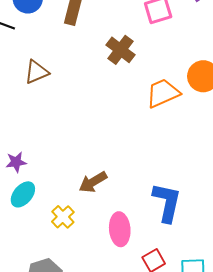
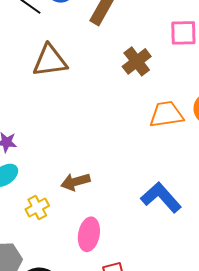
brown triangle: (37, 72) -> (50, 61), size x1.4
blue L-shape: (167, 202) -> (161, 197), moved, turned -69

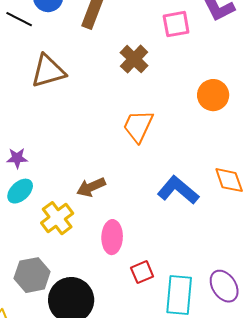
orange trapezoid: (166, 114) -> (138, 126), moved, turned -48
yellow cross: (37, 207) -> (57, 218), size x1.4

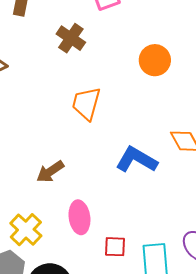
yellow cross: (57, 218) -> (26, 230), moved
red square: (142, 272) -> (115, 247), turned 35

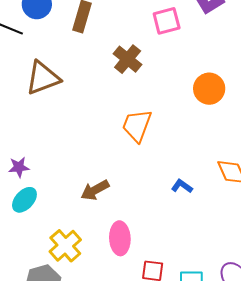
blue L-shape: (137, 160) -> (182, 186), size x0.5

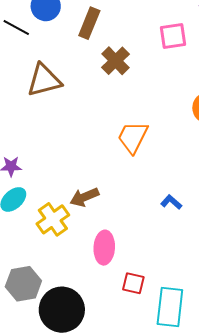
brown cross: (128, 59) -> (115, 61), moved
yellow cross: (65, 246) -> (53, 219), moved

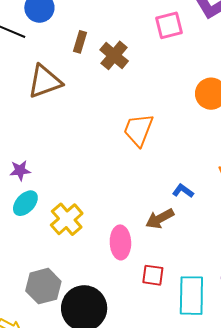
brown rectangle: (89, 23) -> (80, 42), moved, size x0.7
brown arrow: (84, 197) -> (160, 219), moved

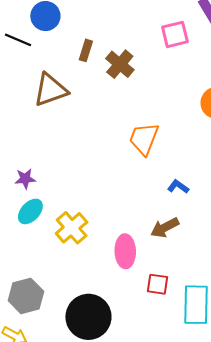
blue L-shape: (183, 191) -> (178, 187), moved
gray hexagon: (43, 286) -> (26, 296), moved

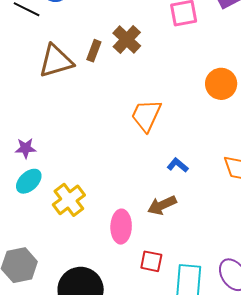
brown rectangle: (86, 50) -> (94, 51), moved

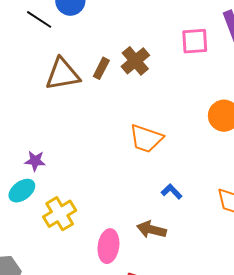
orange trapezoid: (146, 115) -> (146, 138), turned -102
purple star: (26, 148) -> (35, 161), moved
brown arrow: (162, 205) -> (151, 230), turned 32

